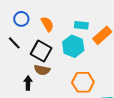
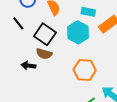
black arrow: (28, 83) -> (29, 66), turned -88

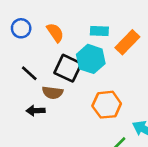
black line: (18, 23) -> (29, 73), moved
black square: (45, 34) -> (68, 68), moved

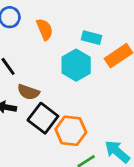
black square: (68, 68) -> (43, 118), moved
orange hexagon: (107, 105) -> (71, 131), moved

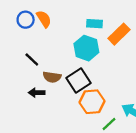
orange semicircle: (45, 29) -> (44, 19), moved
black square: (43, 118) -> (79, 81), moved, turned 30

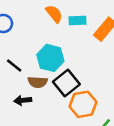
orange semicircle: (44, 19) -> (54, 14), moved
cyan hexagon: (86, 48) -> (50, 58), moved

